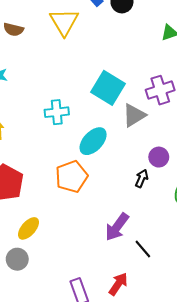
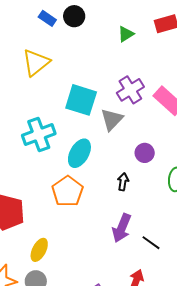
yellow triangle: (64, 22) -> (36, 63), moved, turned 36
cyan cross: (57, 112) -> (39, 135), size x1.4
black arrow: (142, 178) -> (123, 182), moved

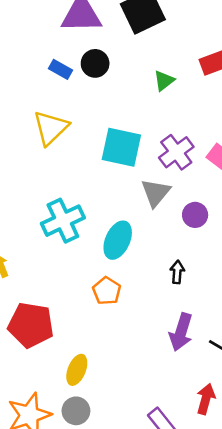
cyan square: (81, 100) -> (121, 147), moved
purple circle: (145, 153) -> (195, 215), moved
orange pentagon: (68, 191) -> (107, 291), size x0.7

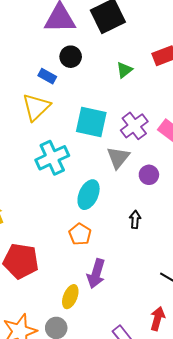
blue rectangle: (61, 69) -> (47, 76), moved
cyan cross: (63, 221) -> (52, 158), moved
purple arrow: (181, 332) -> (96, 274), moved
yellow ellipse: (77, 370) -> (70, 297), moved

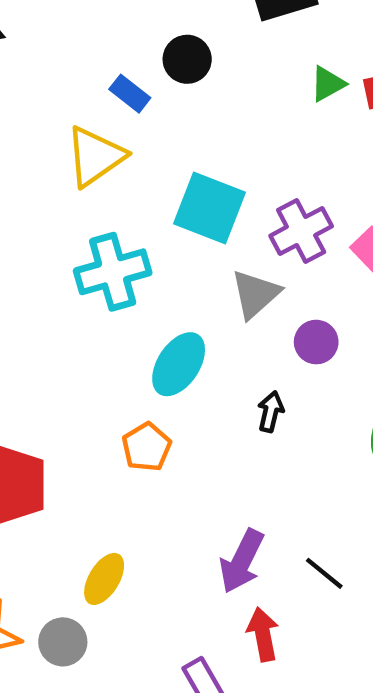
green triangle: (124, 70) -> (328, 84), moved
black arrow: (135, 219) -> (271, 412), moved
purple arrow: (96, 274) -> (242, 561), moved
red arrow: (158, 318) -> (263, 634), moved, turned -35

